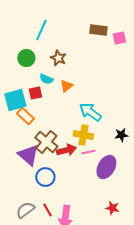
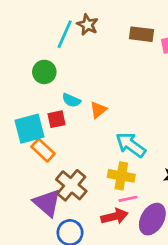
brown star: (58, 58) -> (88, 25), moved
red arrow: (66, 150) -> (115, 216), moved

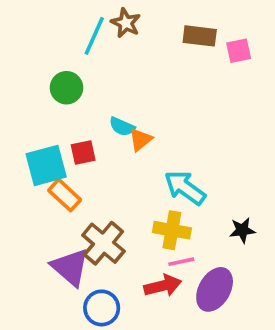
cyan semicircle: (71, 100) -> (122, 127), moved

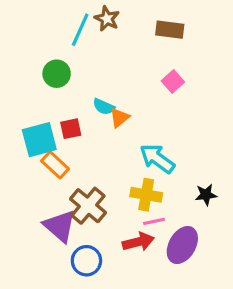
pink square: (239, 51) -> (173, 82), moved, turned -30

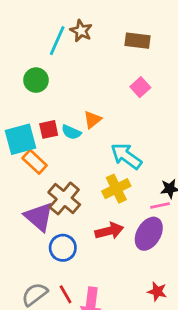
cyan semicircle: (104, 107) -> (71, 132), moved
yellow cross: (146, 195) -> (116, 189), turned -36
pink line: (154, 221) -> (160, 206), moved

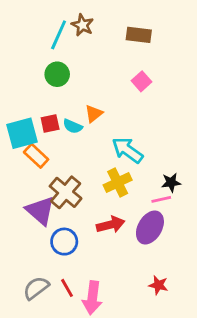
green circle: (36, 80) -> (57, 74), moved

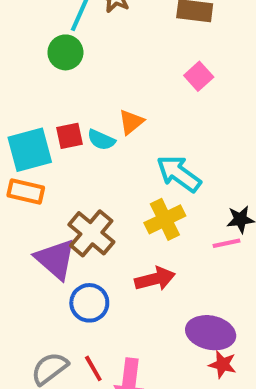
green circle: (57, 74) -> (65, 52), moved
orange rectangle: (36, 156) -> (26, 192), moved, turned -30
purple ellipse: (150, 228) -> (211, 333), moved, turned 72

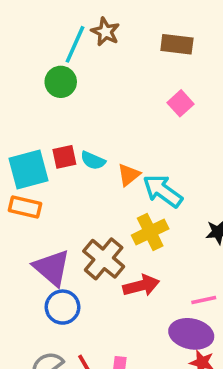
orange triangle: (131, 122) -> (129, 175), moved
brown cross: (91, 233) -> (104, 259), moved
pink line: (226, 243) -> (204, 300), moved
blue circle: (89, 303) -> (63, 307), moved

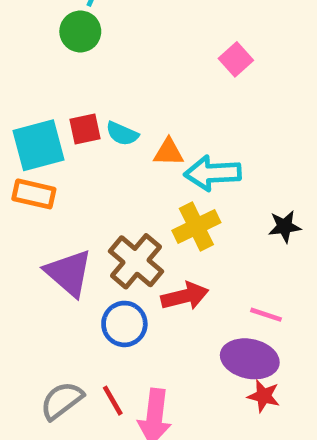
orange triangle: (129, 175) -> (169, 152), turned 40
cyan arrow: (163, 191) -> (213, 173), turned -39
pink line: (204, 300) -> (266, 315), turned 30
blue circle: (63, 307) -> (124, 324), moved

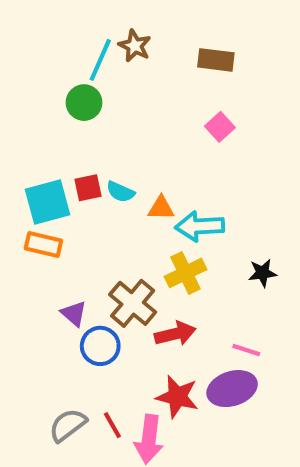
purple triangle: (69, 273) -> (74, 314), size x0.6
blue circle: (124, 324) -> (100, 346), moved
purple ellipse: (250, 359) -> (232, 389), turned -30
red star: (264, 396) -> (177, 397), moved, size x1.5

